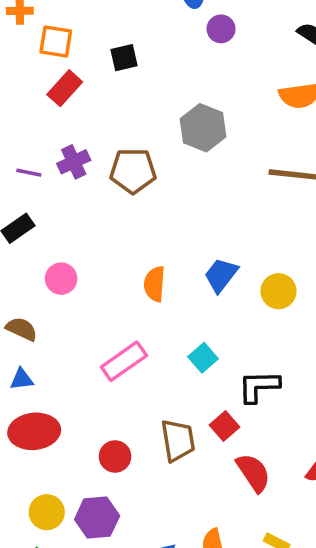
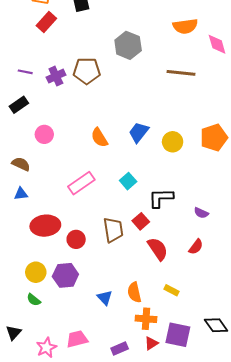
purple cross: (74, 162) -> (56, 76), moved
orange semicircle: (155, 284) -> (99, 138), turned -36
red ellipse: (34, 431) -> (45, 226), moved

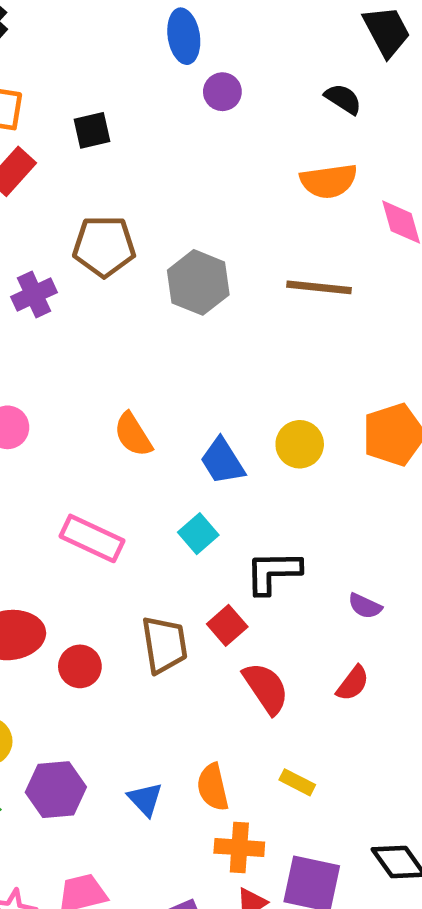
gray hexagon: (128, 45) -> (198, 282), moved
brown pentagon: (87, 71) -> (104, 246), moved
blue trapezoid: (139, 132) -> (222, 461), moved, turned -70
pink rectangle: (81, 183) -> (92, 538), turned 60
purple hexagon: (65, 275) -> (56, 790), moved

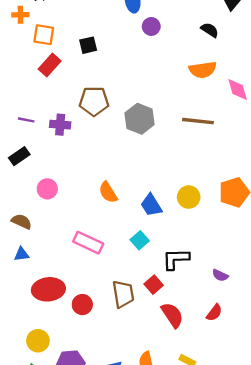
purple cross: (34, 295) -> (60, 125), turned 30

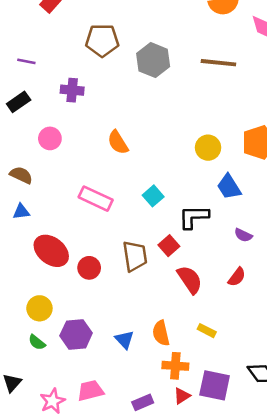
purple cross: (60, 125) -> (72, 90), moved
blue trapezoid: (151, 205) -> (229, 187), moved
red ellipse: (48, 289) -> (51, 251), turned 44

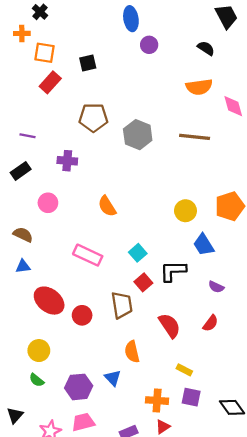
red square: (169, 246) -> (143, 282), moved
orange semicircle: (161, 333) -> (132, 352), moved
purple hexagon: (76, 334) -> (79, 387), moved
purple square: (215, 385) -> (191, 397), moved, size x0.7

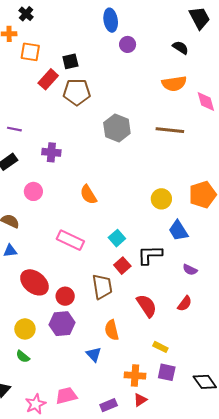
red rectangle: (50, 82) -> (48, 79), moved
brown pentagon: (93, 118) -> (77, 92), moved
purple hexagon: (79, 387) -> (62, 324), moved

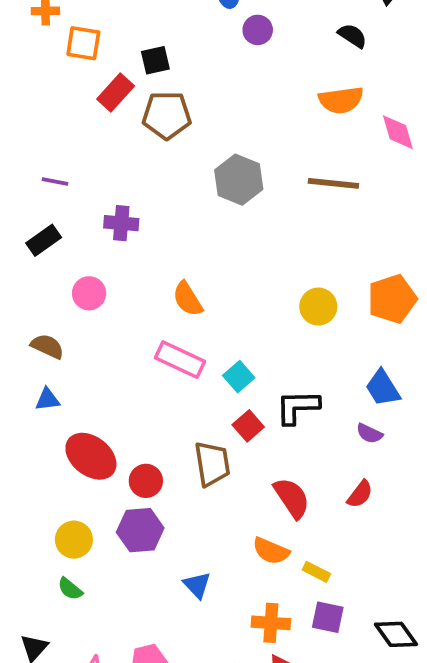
blue trapezoid: (178, 231) -> (383, 388), moved
pink rectangle: (70, 240) -> (180, 360), moved
orange semicircle: (112, 330) -> (271, 551), moved, turned -54

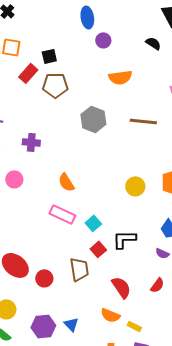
orange semicircle: (341, 100) -> (120, 77), moved
purple hexagon: (140, 530) -> (43, 326), moved
blue triangle: (197, 585) -> (71, 324), moved

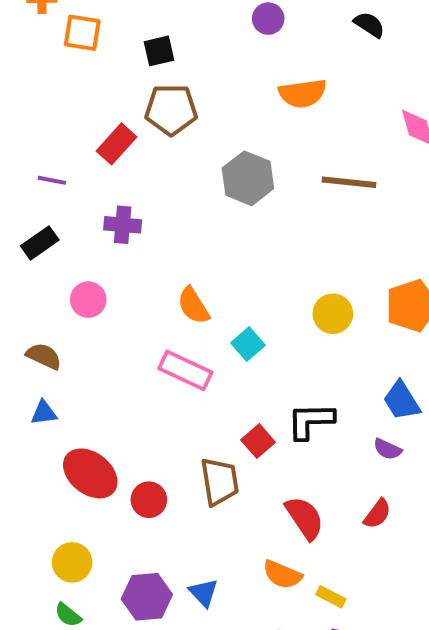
red rectangle: (28, 73) -> (117, 144), moved
cyan square: (93, 223) -> (248, 344), moved

